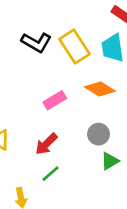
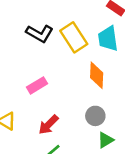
orange diamond: (100, 89) -> (97, 75), turned 60
pink rectangle: (55, 100) -> (37, 85), moved

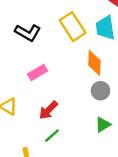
black L-shape: (40, 34) -> (28, 33), moved
gray circle: (95, 116) -> (100, 91), moved

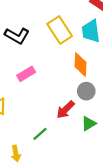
red arrow: (48, 110) -> (65, 110), moved

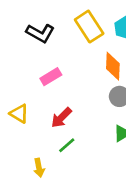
red arrow: (65, 110) -> (61, 118), moved

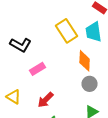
black L-shape: (40, 33) -> (21, 45), moved

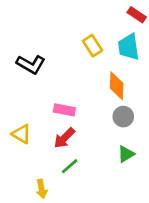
yellow rectangle: (67, 31) -> (92, 46), size x0.7
pink rectangle: (38, 69) -> (64, 110), moved, turned 42

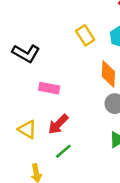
pink rectangle: (64, 110) -> (49, 88), moved
yellow triangle: (21, 134) -> (27, 129), moved

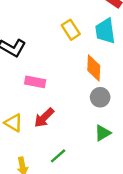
green line: (63, 151) -> (58, 156), moved

